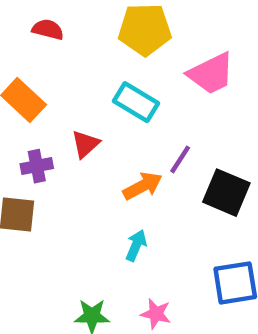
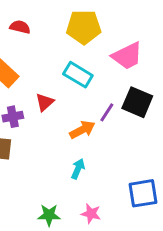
black square: (226, 193) -> (137, 102), moved

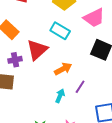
red triangle: (45, 102) -> (37, 50), size x1.6
purple line: (107, 112) -> (80, 87), moved

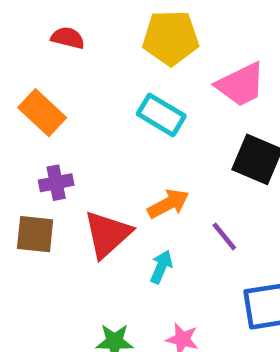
red triangle: (37, 50) -> (107, 234), moved
purple line: (80, 87) -> (224, 236), moved, turned -72

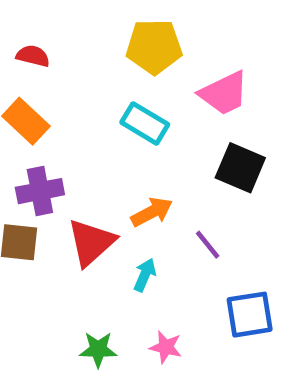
red semicircle: (68, 38) -> (33, 56), moved
purple cross: (56, 183) -> (40, 191), size x1.4

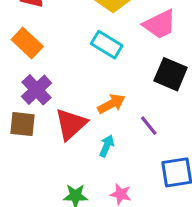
purple cross: (40, 191) -> (37, 90), turned -32

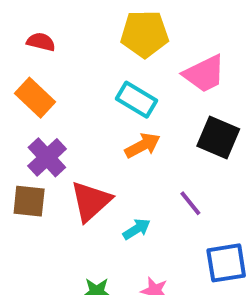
orange arrow: (111, 104) -> (143, 145), moved
cyan arrow: (107, 146) -> (137, 229), turned 35

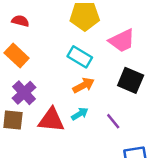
red triangle: (91, 201) -> (51, 120), turned 48
cyan arrow: (137, 229) -> (80, 114), moved

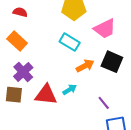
orange arrow: (83, 85) -> (85, 66), moved
purple line: (113, 121) -> (104, 103), moved

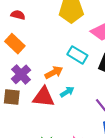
cyan rectangle: (70, 42) -> (77, 55), moved
orange arrow: (85, 66) -> (54, 72), moved

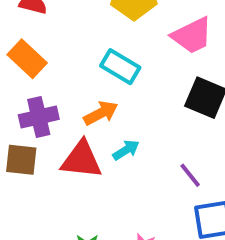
cyan rectangle: (77, 55) -> (120, 67), moved
purple cross: (21, 74) -> (39, 117), turned 30

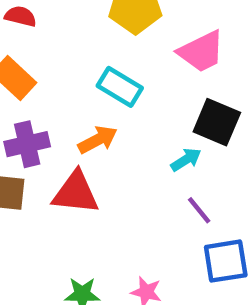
cyan arrow: (126, 150) -> (186, 160), moved

